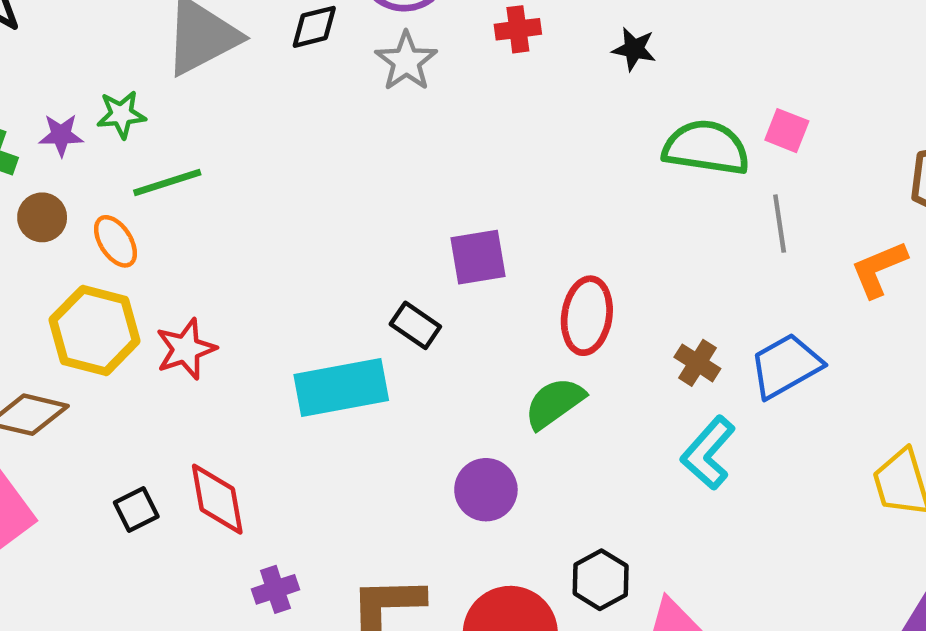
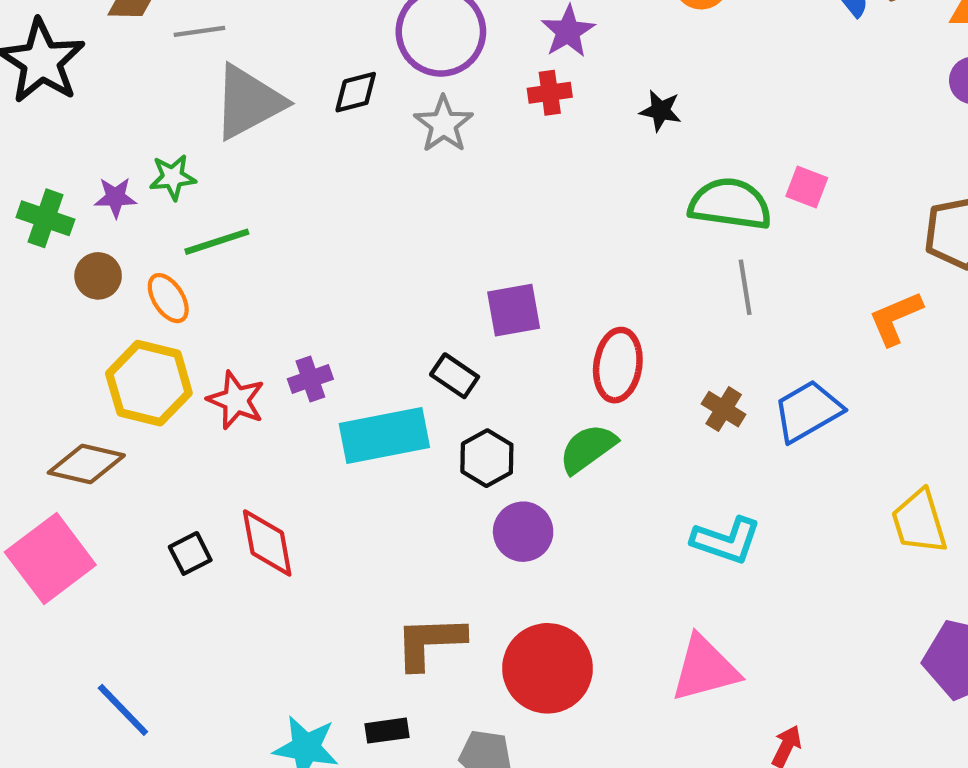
gray line: (780, 224) -> (745, 287), moved
red star: (186, 349) -> (236, 400), turned -30
cyan L-shape: (708, 453) -> (726, 540), moved, turned -112
black hexagon: (601, 580) -> (487, 458), moved
purple cross: (275, 589) -> (310, 379), moved

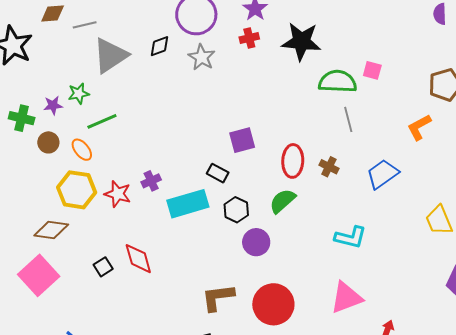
black star: (661, 111) -> (301, 41), size x2.0
brown cross: (724, 409) -> (329, 167), moved

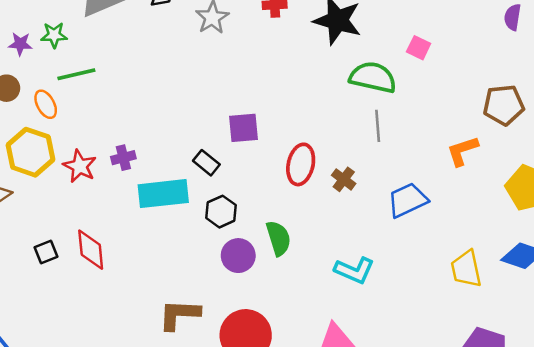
pink square: (372, 70) -> (419, 48), moved
green semicircle: (282, 201) -> (278, 238), moved, turned 104

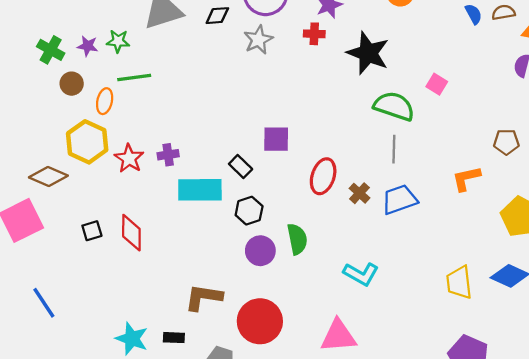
orange ellipse: (46, 104) -> (105, 101), turned 35
brown pentagon: (504, 105) -> (506, 142), size x0.7
blue trapezoid: (408, 200) -> (399, 200), moved

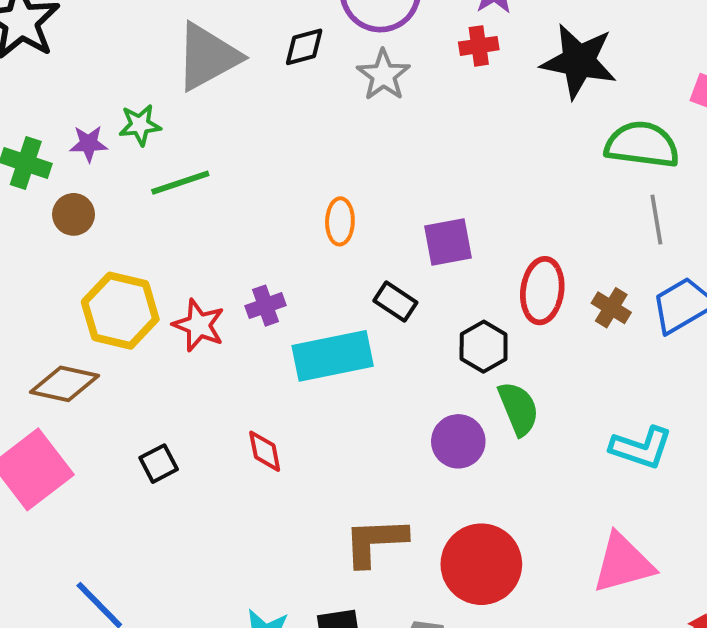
orange ellipse: (105, 101) -> (340, 221), moved
black hexagon: (249, 211) -> (484, 347), moved
red diamond: (131, 233) -> (265, 451), moved, size x0.7

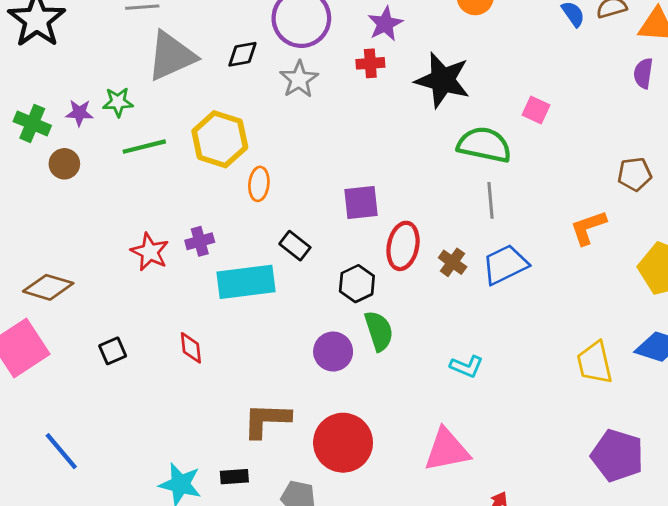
purple square: (448, 242) -> (361, 203), moved
yellow hexagon: (120, 311) -> (220, 139), moved
cyan L-shape: (641, 448) -> (467, 366), size x0.7

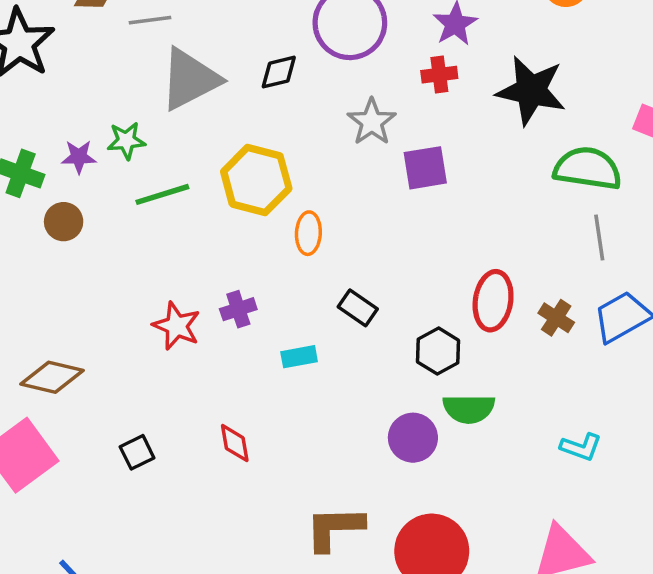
gray star: (299, 79) -> (372, 122), moved
purple square: (361, 203) -> (425, 168), moved
cyan rectangle: (246, 282) -> (299, 357), size x0.5
green semicircle: (379, 331) -> (469, 409), turned 111

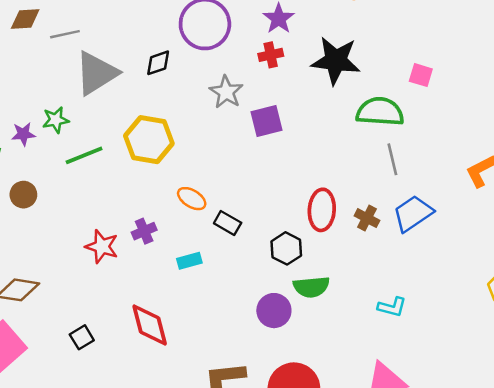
brown circle: (64, 222) -> (23, 195), moved
orange ellipse: (308, 233) -> (192, 199), moved, turned -56
red diamond: (235, 443) -> (150, 325), size x1.6

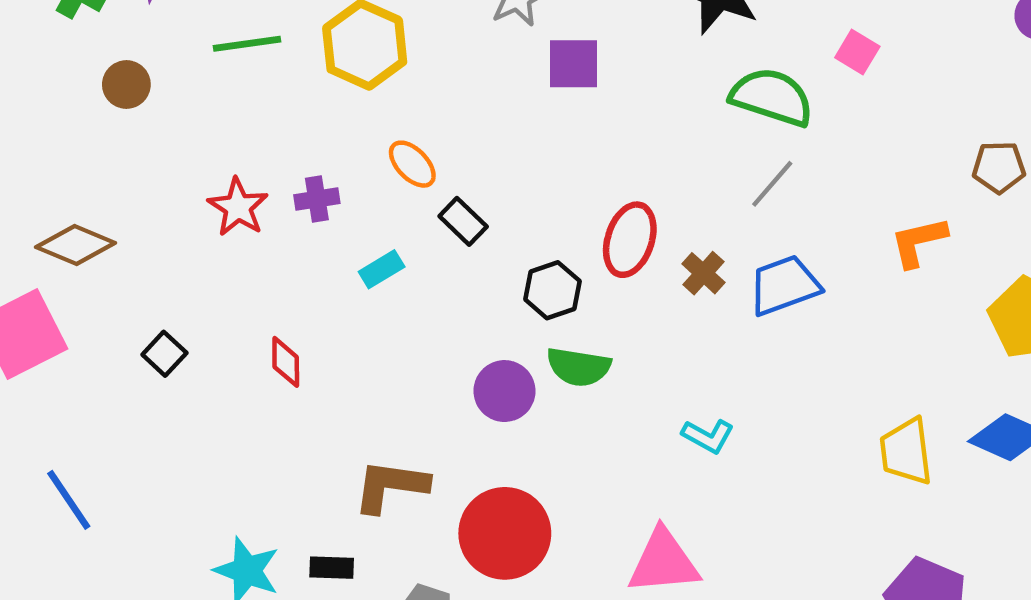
gray line: (392, 159) -> (772, 184), turned 40
cyan rectangle: (189, 261) -> (382, 269), turned -30
red diamond: (150, 325) -> (286, 362), size x0.6
black square: (82, 337) -> (164, 354), turned -30

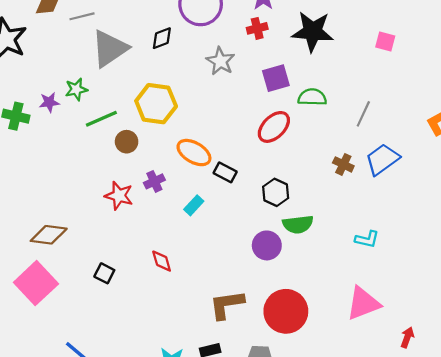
purple square: (574, 64) -> (276, 78), moved
brown circle: (126, 85) -> (127, 142), moved
green semicircle: (772, 97) -> (312, 97), moved, size x0.7
orange ellipse: (412, 164) -> (194, 153), size x1.4
red ellipse: (630, 240) -> (274, 127), moved, turned 44

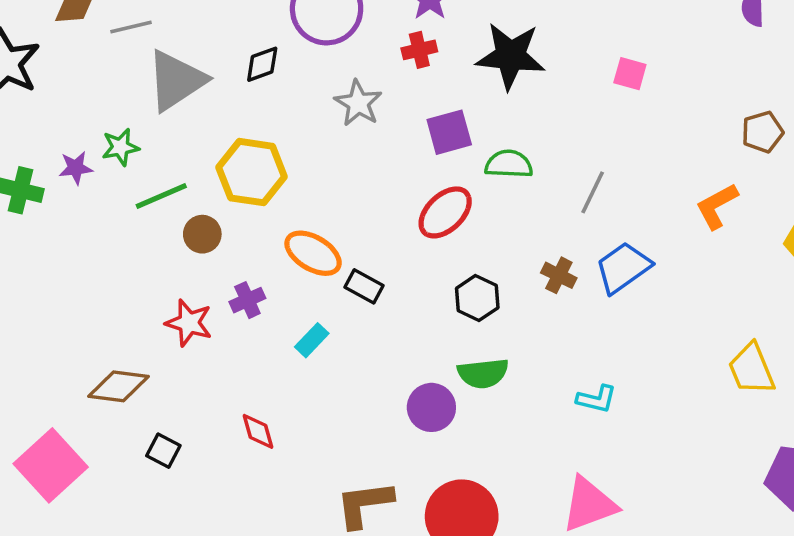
black hexagon: (276, 192) -> (477, 298), moved
brown diamond: (49, 235) -> (119, 386), moved

